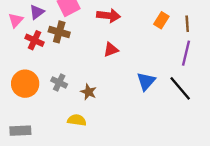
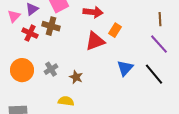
orange rectangle: (161, 20) -> (115, 30), moved
red triangle: (111, 50) -> (95, 41), size x1.5
purple line: (186, 53) -> (159, 44), turned -55
gray cross: (59, 82) -> (51, 69), turned 32

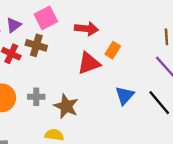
gray cross: (51, 69) -> (36, 97), turned 32
brown star: (76, 77) -> (66, 106), size x1.5

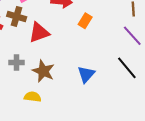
red triangle: (89, 63) -> (39, 33), moved
blue triangle: (125, 95) -> (86, 74), moved

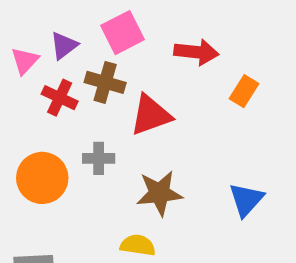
gray cross: (17, 63) -> (99, 158), moved
brown star: (43, 71) -> (159, 193), turned -30

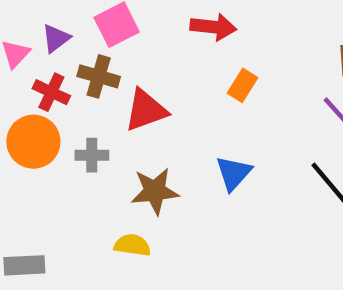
red arrow: (196, 52) -> (213, 27), moved
orange circle: (42, 178) -> (33, 142), moved
blue triangle: (246, 200) -> (234, 173), moved

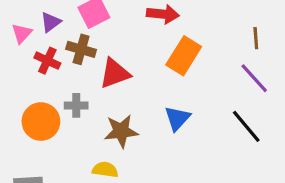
orange rectangle: (243, 85) -> (184, 56), size x1.6
orange circle: (33, 142) -> (41, 122), moved

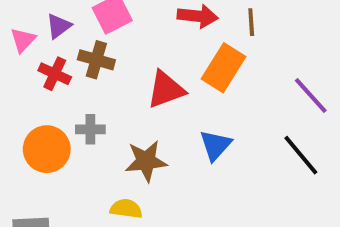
brown line: (256, 38) -> (251, 22), moved
red triangle: (115, 73) -> (166, 90), moved

